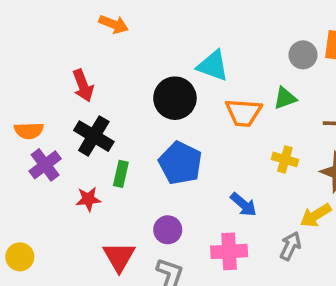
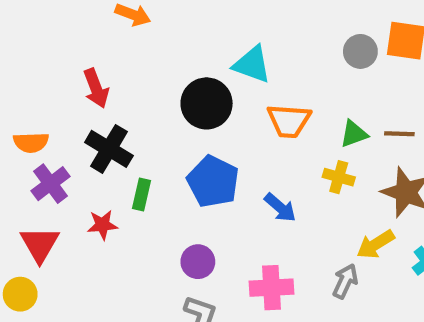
green triangle: (285, 98) -> (354, 134), moved
blue arrow: (243, 205) -> (280, 207), moved
red triangle: (119, 257) -> (40, 244), moved

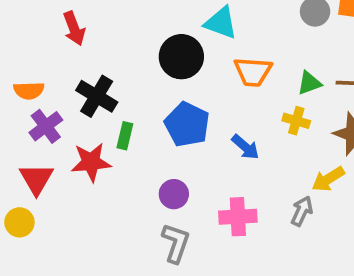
red arrow: (96, 88) -> (74, 28), moved
red star: (102, 225) -> (91, 162), size x1.5

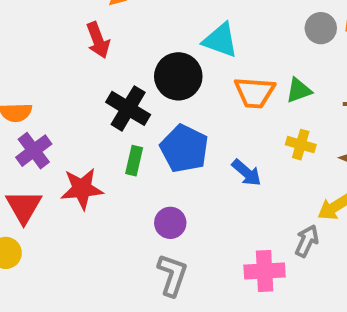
red arrow: (74, 28) -> (98, 40), moved
green triangle: (309, 83) -> (299, 90), moved
black cross: (97, 96) -> (128, 108), moved
green rectangle: (125, 136) -> (134, 161), moved
pink cross: (238, 217) -> (265, 271), moved

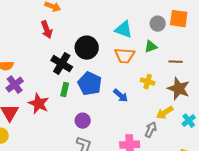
cyan triangle: (220, 40) -> (124, 30), moved
green triangle: (299, 90) -> (151, 47), moved
red star: (82, 189) -> (39, 104), turned 30

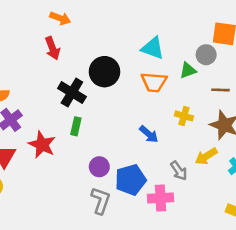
gray circle: (158, 24) -> (206, 55), moved
blue pentagon: (90, 84) -> (131, 180), moved, turned 30
gray arrow: (151, 130) -> (179, 171), moved, turned 119

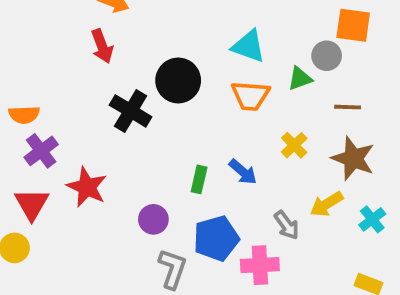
yellow cross: (184, 116) -> (294, 145), turned 30
green rectangle: (76, 126) -> (199, 179), moved
purple circle: (99, 167) -> (153, 219), moved

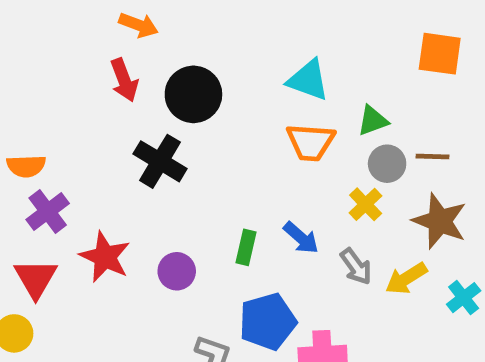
gray circle: (327, 56) -> (387, 164), moved
black circle: (178, 80) -> (193, 94), moved
purple circle: (153, 219) -> (177, 271), moved
gray arrow: (287, 225) -> (356, 266), moved

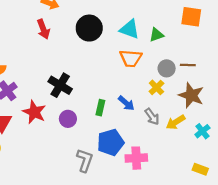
black circle: (193, 94) -> (89, 28), moved
green triangle: (373, 121) -> (156, 35), moved
black cross: (160, 161) -> (60, 85), moved

